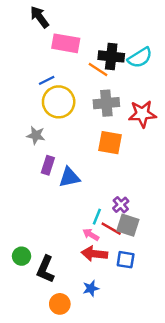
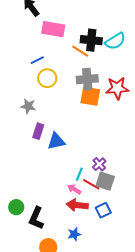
yellow circle: (59, 102) -> (47, 78), size x0.7
orange square: (110, 143) -> (90, 96), moved
blue square: (126, 260) -> (103, 210), turned -35

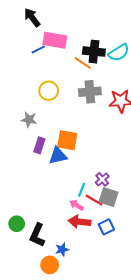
blue line: (37, 60) -> (38, 49), moved
orange square: (90, 96) -> (67, 140), moved
blue star: (74, 234) -> (62, 250), moved

